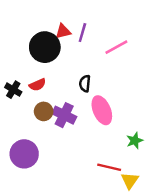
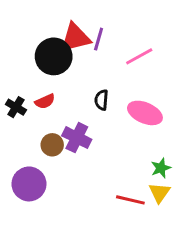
red triangle: (63, 31) -> (75, 38), size x1.6
pink ellipse: (102, 110) -> (145, 113), moved, turned -44
brown circle: (44, 111) -> (52, 145), moved
yellow triangle: (130, 181) -> (159, 193), moved

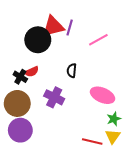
black cross: (16, 107) -> (20, 77), moved
pink ellipse: (145, 113) -> (103, 95), moved
brown circle: (52, 145) -> (17, 103), moved, size x1.6

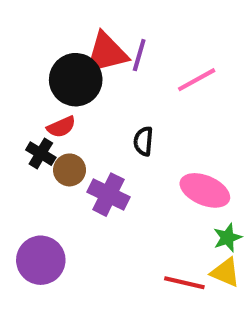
red semicircle: (32, 72) -> (61, 127), moved
brown circle: (17, 103) -> (70, 170), moved, size x0.6
yellow triangle: (113, 136) -> (225, 272), turned -42

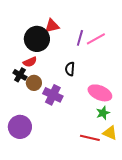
red triangle: (106, 53) -> (52, 26), size x0.7
purple line: (139, 55) -> (80, 38), moved
green star: (227, 238) -> (103, 113), moved

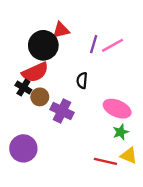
red semicircle: (30, 62) -> (35, 72), size x1.6

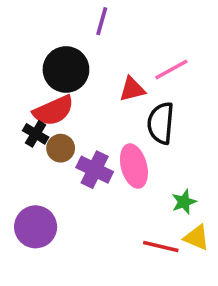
red triangle: (61, 30) -> (132, 89), moved
purple line: (94, 44) -> (102, 21), moved
black semicircle: (82, 80) -> (161, 123), moved, size x1.6
pink ellipse: (117, 109) -> (134, 166), moved, turned 52

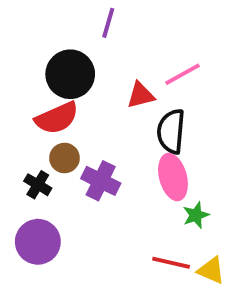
black cross: (36, 134) -> (38, 185), moved
pink ellipse: (134, 166) -> (173, 177), moved
yellow triangle: (196, 238) -> (211, 270), moved

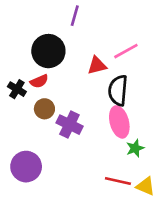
red semicircle: (57, 118) -> (39, 81), size x0.6
black cross: (38, 185) -> (17, 89), moved

